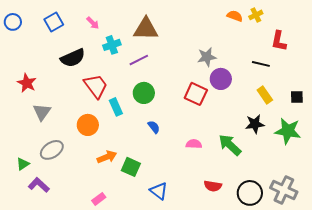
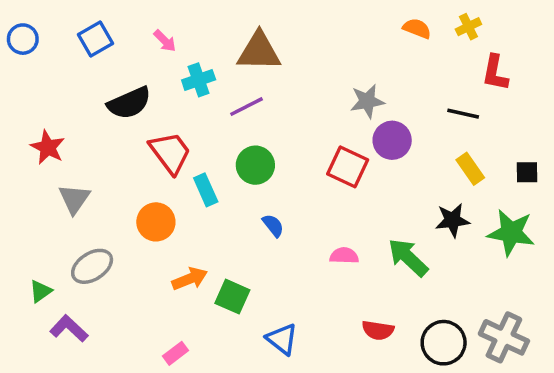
yellow cross: (256, 15) -> (468, 27), moved

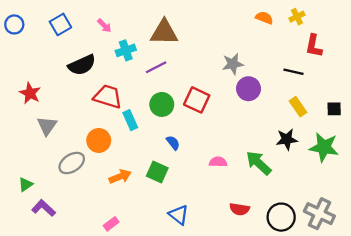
red trapezoid: (170, 153) -> (108, 97), turned -36
red square: (348, 167) -> (197, 100), moved
gray ellipse: (92, 266) -> (72, 163), moved
green square: (232, 297) -> (157, 172), moved

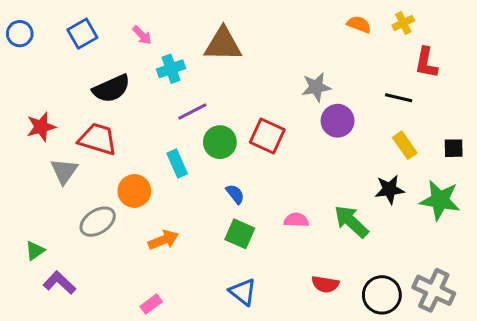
purple line: (156, 67) -> (192, 112), moved
red star: (30, 93) -> (41, 127), turned 30
red trapezoid: (108, 97) -> (98, 139), moved
green square: (157, 172) -> (240, 234), moved

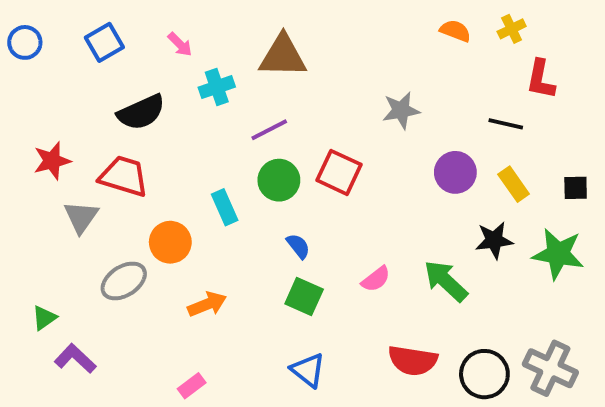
purple line: (192, 112) -> (269, 130), moved
purple circle: (338, 121) -> (455, 172), moved
pink semicircle: (296, 220) -> (376, 279), turned 140
red semicircle: (325, 284) -> (413, 360), size x1.4

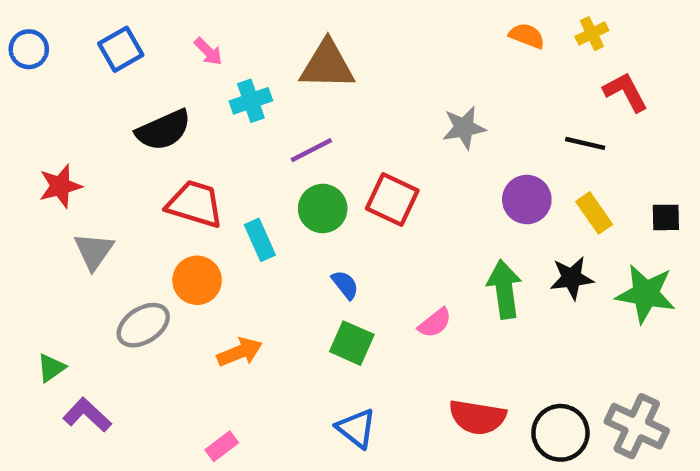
red L-shape: (541, 79) -> (626, 92), turned 141
red trapezoid: (124, 176) -> (195, 204), moved
green arrow: (446, 281) -> (504, 289), moved, turned 39

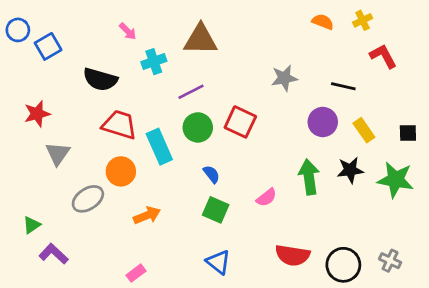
blue square: (121, 49) -> (48, 46), moved
black semicircle: (163, 130) -> (100, 79), turned 40
black line: (585, 143) -> (343, 86), moved
cyan rectangle: (260, 240) -> (159, 147), size x1.4
gray cross: (637, 426) -> (390, 261), size x0.6

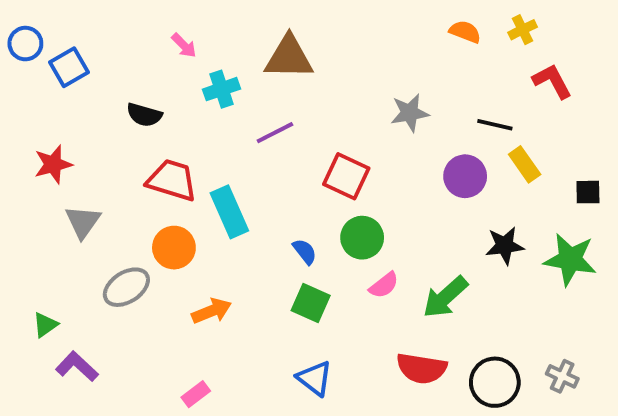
black semicircle: (100, 79) -> (144, 115), size x0.7
green circle: (198, 127) -> (362, 238), moved
yellow rectangle: (364, 130) -> (525, 164), moved
green arrow: (309, 177) -> (445, 297), moved, turned -124

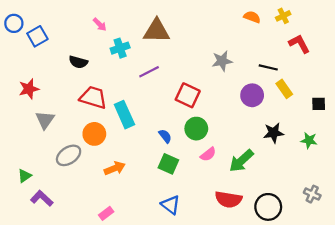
green star: (570, 259) -> (309, 140), size x0.6
gray cross: (562, 376) -> (312, 194), moved

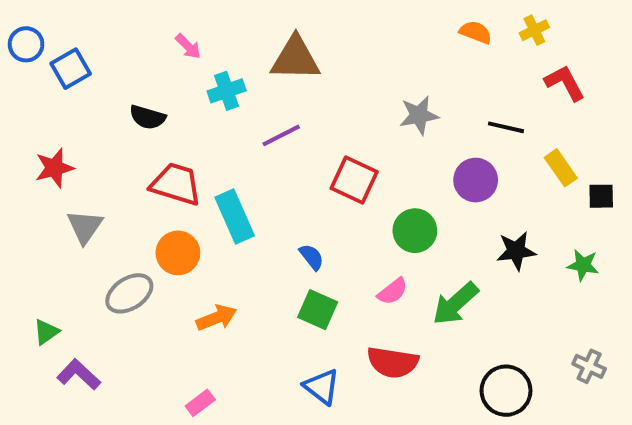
yellow rectangle: (284, 89) -> (561, 168), moved
green circle: (196, 129) -> (415, 231), moved
red semicircle: (228, 199) -> (393, 362), moved

